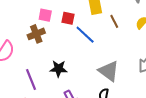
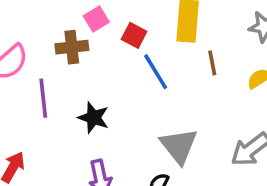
pink square: (45, 15) -> (96, 19), turned 32
purple line: (31, 80) -> (43, 98), moved

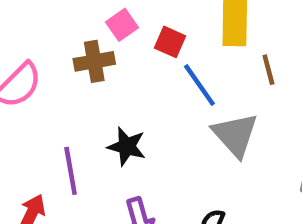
purple line: (43, 98) -> (71, 171), moved
gray triangle: (179, 146) -> (235, 135), moved

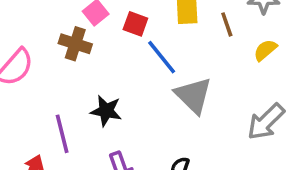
brown cross: (94, 61) -> (75, 44), turned 32
brown line: (268, 70) -> (227, 24), moved

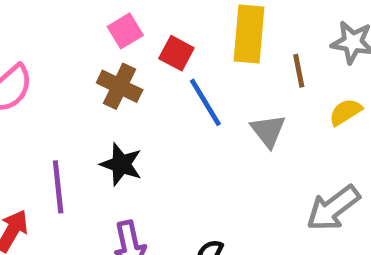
brown cross: (75, 44) -> (120, 86), moved
gray triangle: (193, 95) -> (268, 131), moved, size x0.7

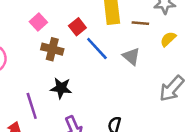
pink square: (125, 31) -> (38, 22), moved
red square: (176, 53) -> (77, 27), turned 35
brown line: (299, 71) -> (140, 23), turned -63

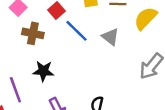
yellow semicircle: (168, 39) -> (146, 18), size x1.5

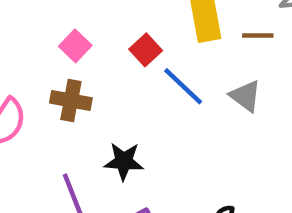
brown cross: (33, 33) -> (71, 100), moved

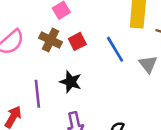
red square: (146, 50) -> (77, 41), moved

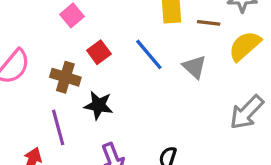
brown cross: (51, 40) -> (65, 77), moved

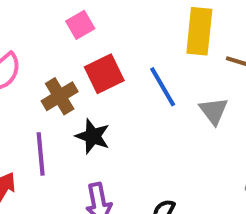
red square: (99, 52) -> (104, 74), size x1.4
brown cross: (65, 77) -> (60, 96), turned 32

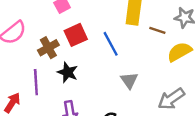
gray triangle: (214, 111) -> (129, 80), moved

